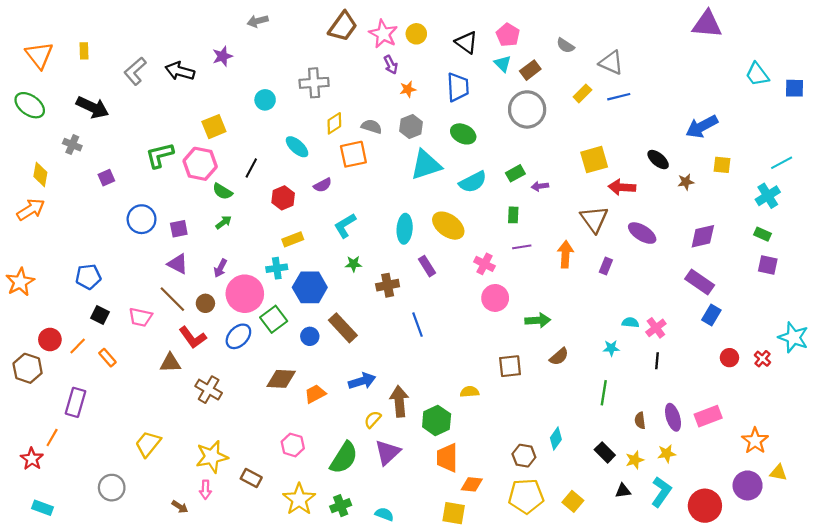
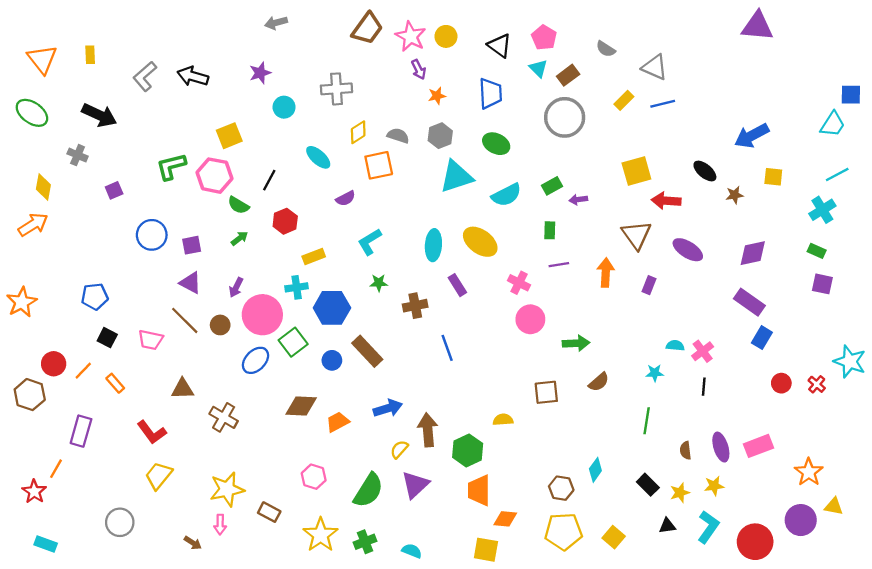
purple star: (222, 56) -> (260, 73), moved
cyan trapezoid: (757, 74) -> (833, 124), moved, turned -110
red hexagon: (283, 198) -> (285, 221), moved
red L-shape: (193, 337) -> (152, 432), moved

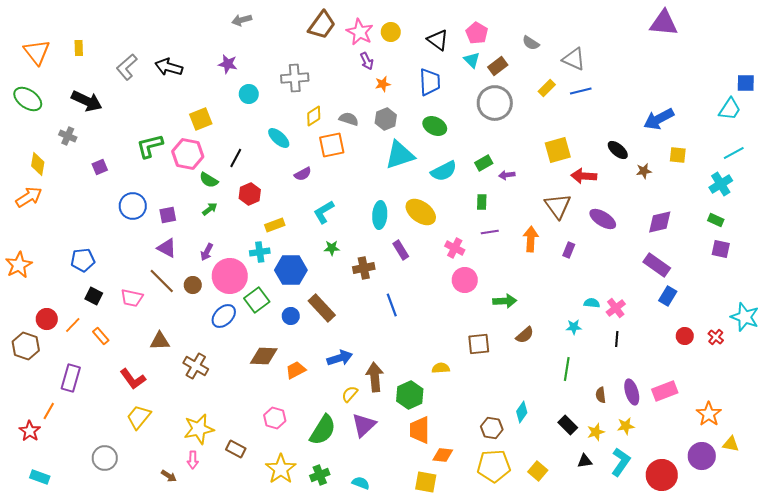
purple star: (260, 73) -> (228, 64), turned 30

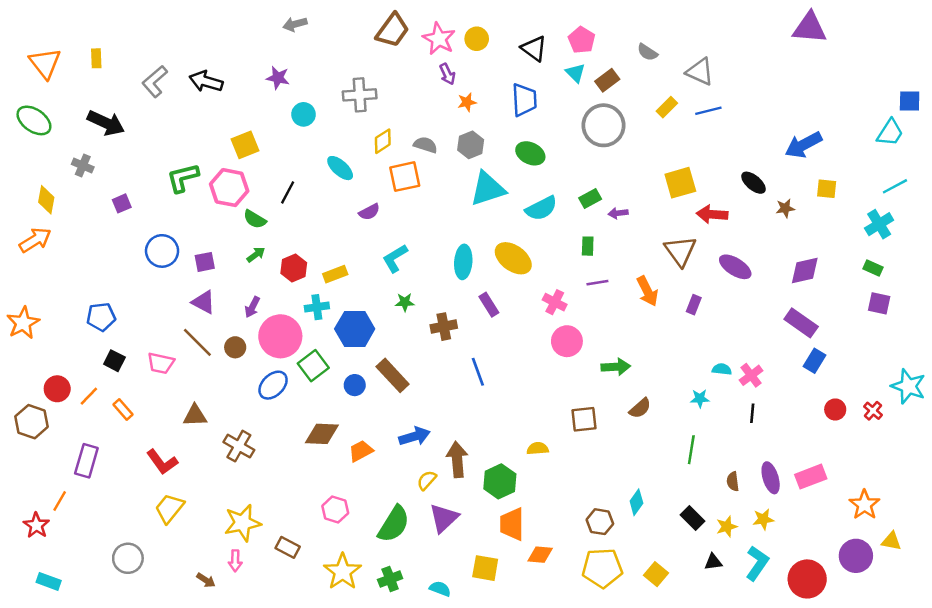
red hexagon: (250, 194) -> (294, 268), moved
orange arrow: (531, 239) -> (647, 291), turned 150
yellow square: (426, 482) -> (485, 568), moved

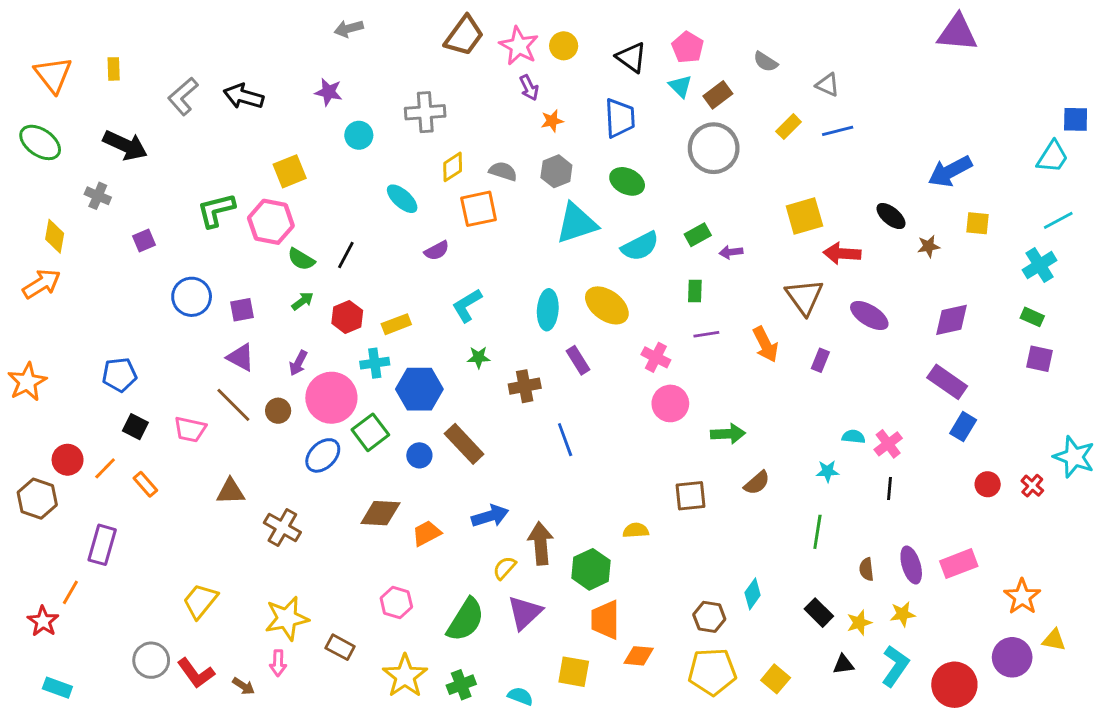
gray triangle: (700, 72) -> (828, 85), size x0.7
black line: (288, 192) -> (346, 255), moved
red L-shape: (162, 462) -> (196, 673), moved

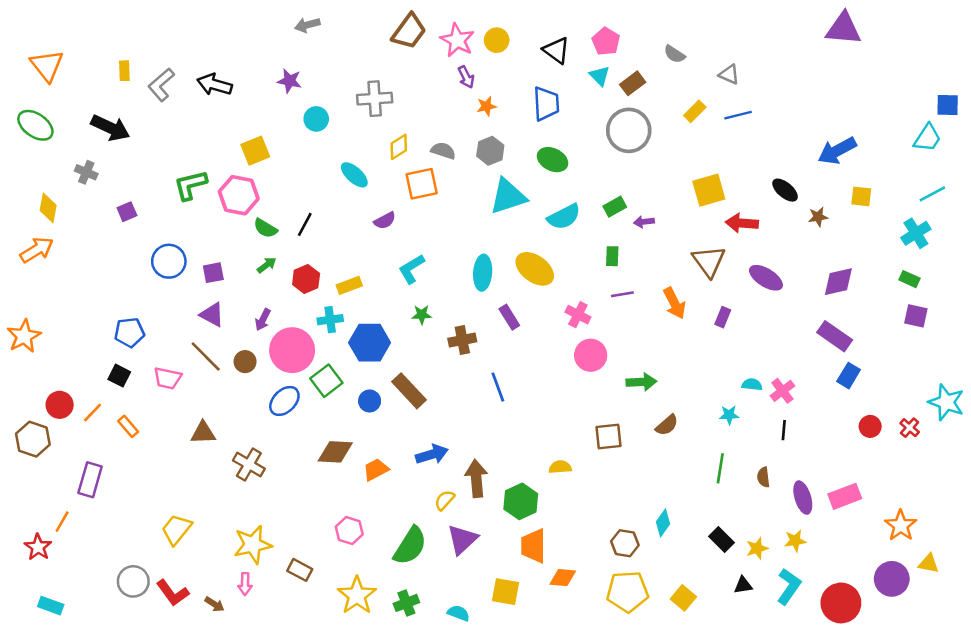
yellow rectangle: (114, 69) -> (124, 71), moved
blue pentagon: (119, 375) -> (129, 332), moved
brown semicircle: (866, 569) -> (763, 477), moved

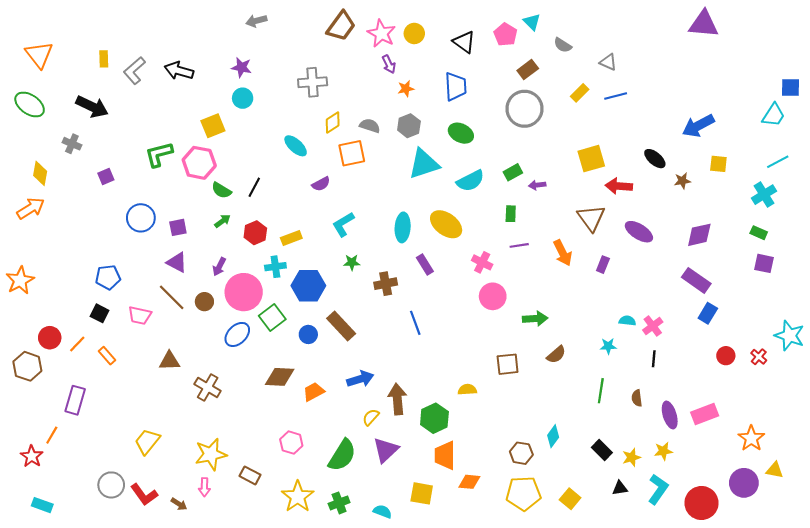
cyan triangle: (600, 76) -> (532, 22), moved
cyan circle: (316, 119) -> (243, 98), moved

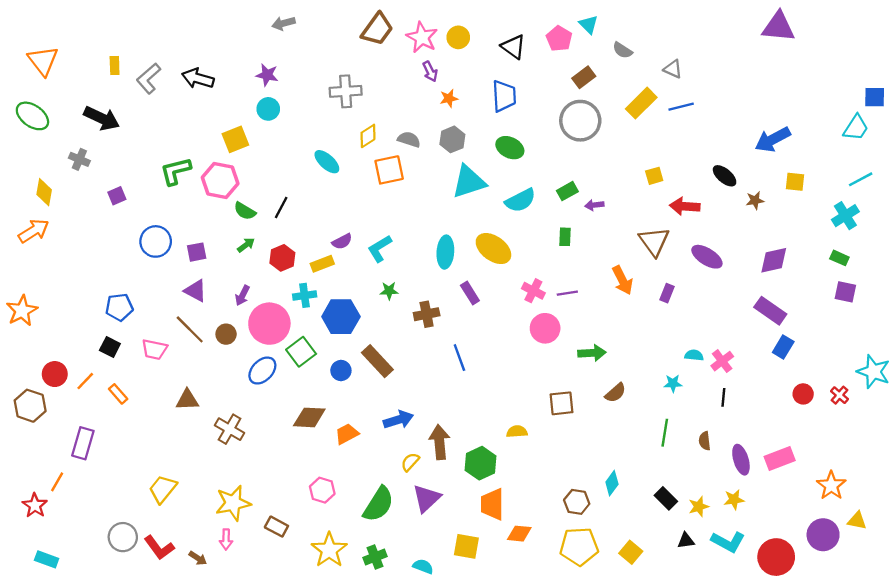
yellow rectangle: (580, 93) -> (641, 103), size x1.5
yellow square: (591, 159) -> (654, 176), size x0.6
purple semicircle: (321, 184) -> (342, 241), moved
purple line: (519, 245) -> (567, 293), moved
cyan L-shape: (658, 489) -> (728, 542), turned 84

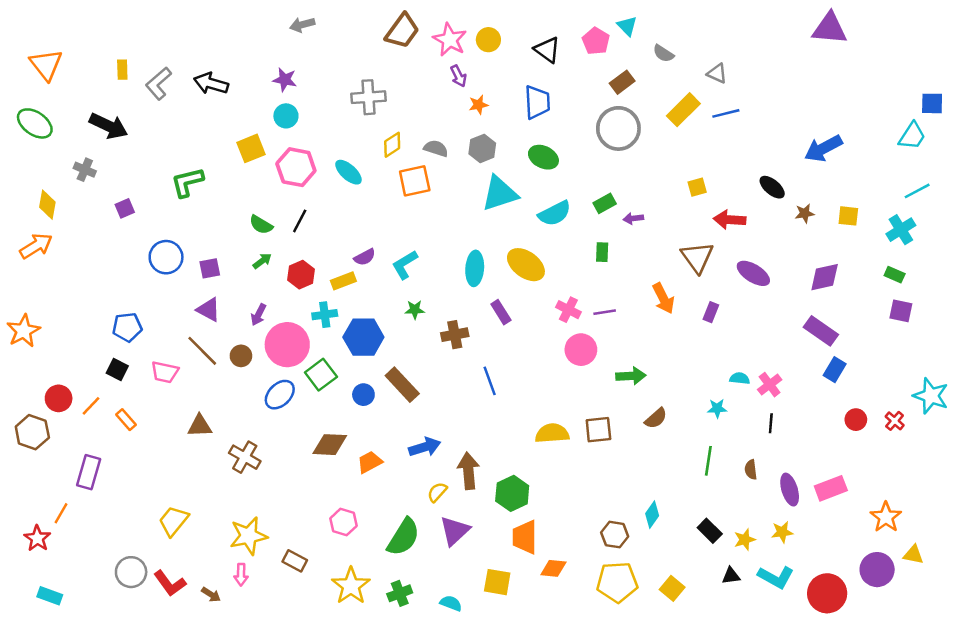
pink hexagon: (220, 180) -> (296, 167), moved
yellow square: (795, 182) -> (848, 216), moved
yellow semicircle: (517, 432) -> (552, 433), moved, size x1.5

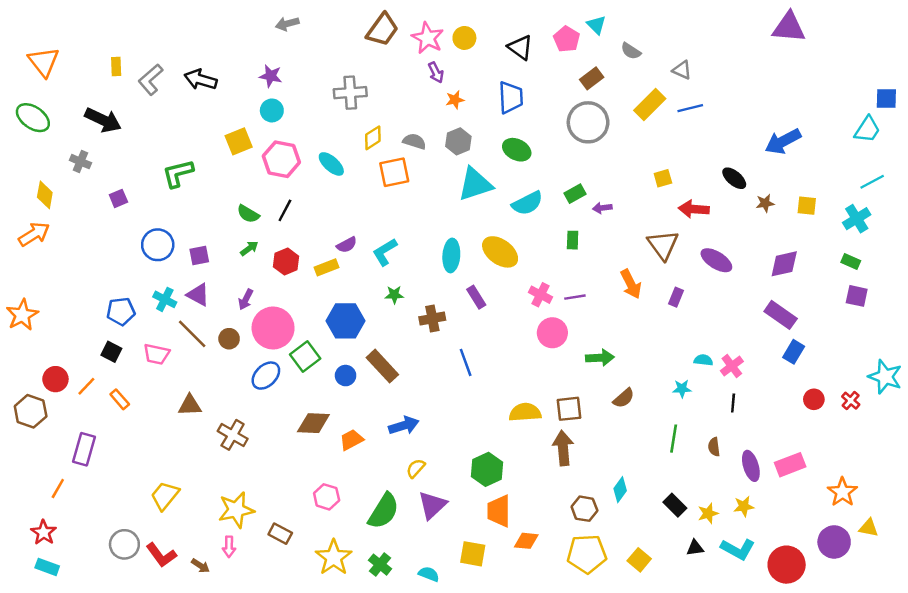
cyan cross: (325, 315) -> (165, 299), moved, turned 35
brown arrow: (468, 471) -> (563, 448), moved
red star: (37, 538) -> (44, 532), moved
green cross: (400, 593) -> (380, 565), turned -30

